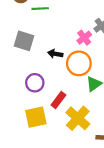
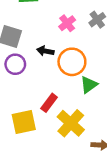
pink cross: (84, 38) -> (67, 23), moved
purple circle: (35, 83) -> (15, 64), moved

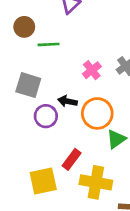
purple circle: (15, 64) -> (46, 116), moved
yellow cross: (71, 123) -> (96, 182), turned -32

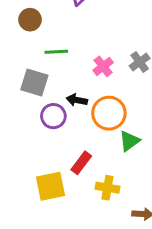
green line: (49, 44) -> (56, 52), moved
yellow cross: (96, 182) -> (107, 188), size x0.7

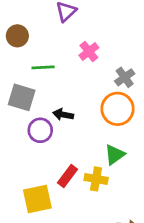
pink cross: (103, 66) -> (89, 52), moved
orange circle: (109, 113) -> (117, 109), moved
yellow cross: (107, 188) -> (96, 179), moved

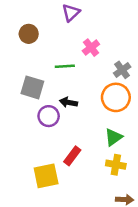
green line: (43, 67) -> (65, 66), moved
yellow cross: (96, 179) -> (116, 165), moved

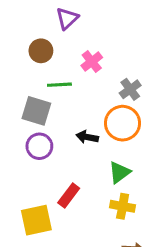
brown circle: (29, 34) -> (41, 51), moved
gray square: (32, 87) -> (36, 111), moved
black arrow: (69, 102) -> (87, 137), moved

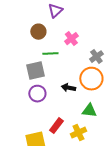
gray square: (36, 111) -> (35, 71), turned -30
green triangle: (119, 172) -> (89, 111), turned 42
yellow cross: (123, 206) -> (78, 133), moved, turned -35

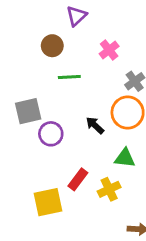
pink cross: (71, 39) -> (109, 50), moved
gray square: (35, 71) -> (28, 111), moved
black arrow: (68, 88) -> (95, 125), turned 32

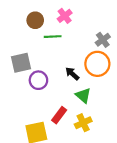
brown circle: (52, 46) -> (35, 20), moved
pink cross: (109, 50) -> (65, 16), moved
green triangle: (125, 158) -> (83, 95), moved, turned 35

